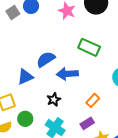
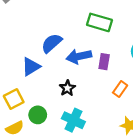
orange rectangle: (93, 100) -> (120, 89), moved
purple rectangle: (87, 123) -> (104, 62), moved, turned -40

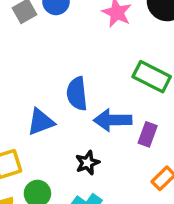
blue semicircle: (52, 43) -> (77, 94), turned -65

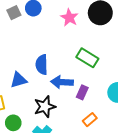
black star: (87, 163) -> (45, 107), size x1.5

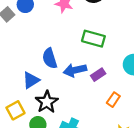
purple rectangle: (82, 92) -> (98, 75), turned 48
black star: (45, 107) -> (47, 102), moved

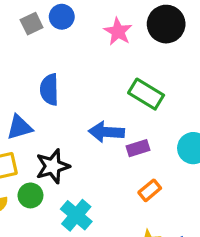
blue semicircle: (50, 58) -> (49, 90), moved
blue triangle: (31, 80) -> (19, 127), moved

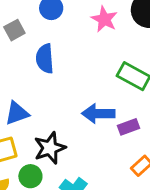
gray square: (32, 24) -> (14, 30), moved
blue semicircle: (49, 90) -> (45, 59), moved

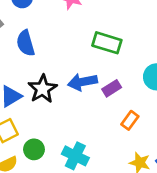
black star: (50, 148) -> (43, 89), moved

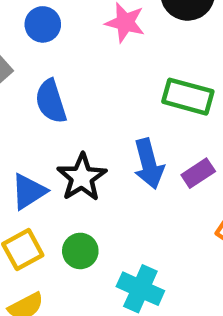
blue arrow: (82, 82) -> (149, 164), turned -92
green circle: (34, 149) -> (80, 251), moved

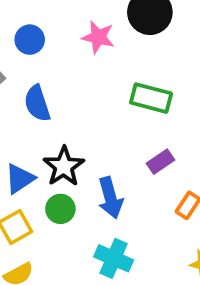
blue arrow: (149, 164) -> (110, 198), moved
green circle: (80, 251) -> (60, 209), moved

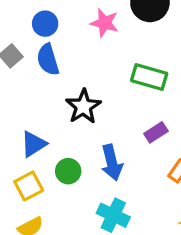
blue semicircle: (37, 103) -> (48, 60), moved
black star: (64, 166) -> (83, 107), moved

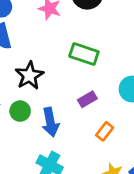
green circle: (68, 171) -> (20, 111), moved

